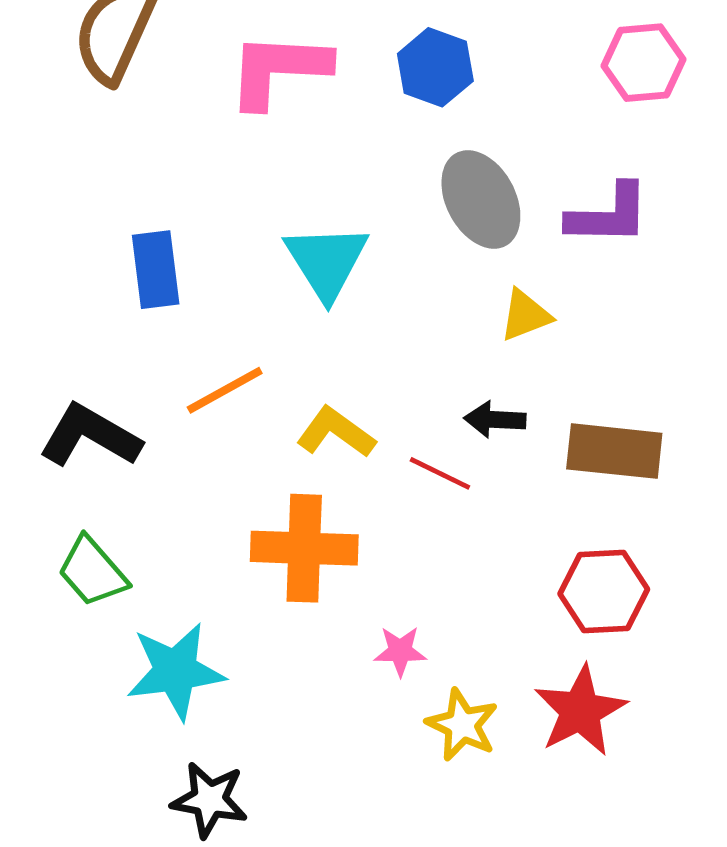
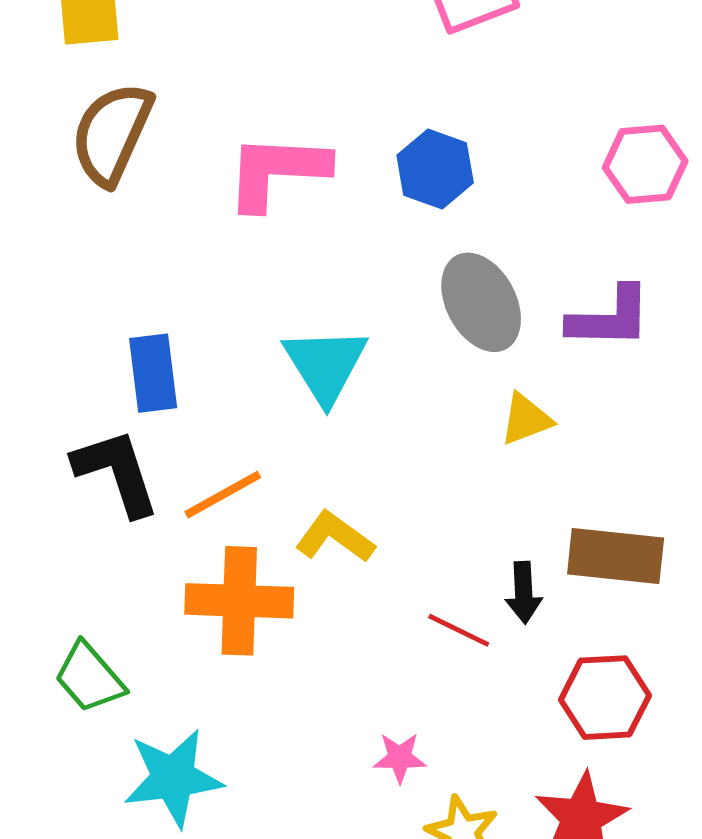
black arrow: (495, 419) -> (524, 593), moved, turned -96
black L-shape: (90, 436) -> (117, 472), moved, turned 42
red line: (440, 473) -> (459, 630), moved
orange cross: (304, 548) -> (239, 601), moved

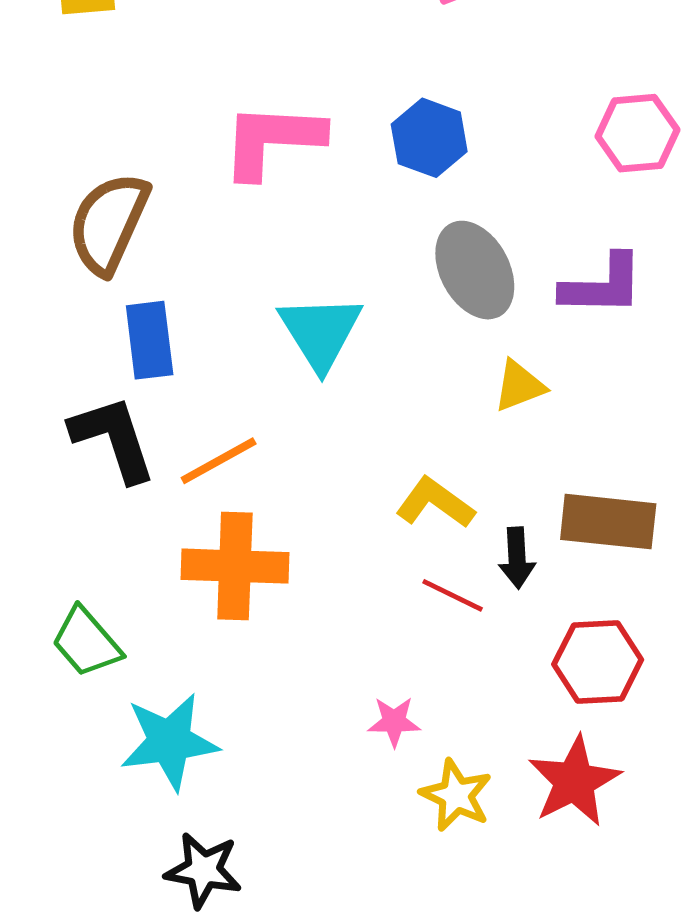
brown semicircle: (112, 134) -> (109, 223), moved
yellow L-shape: (335, 537) -> (435, 503), moved

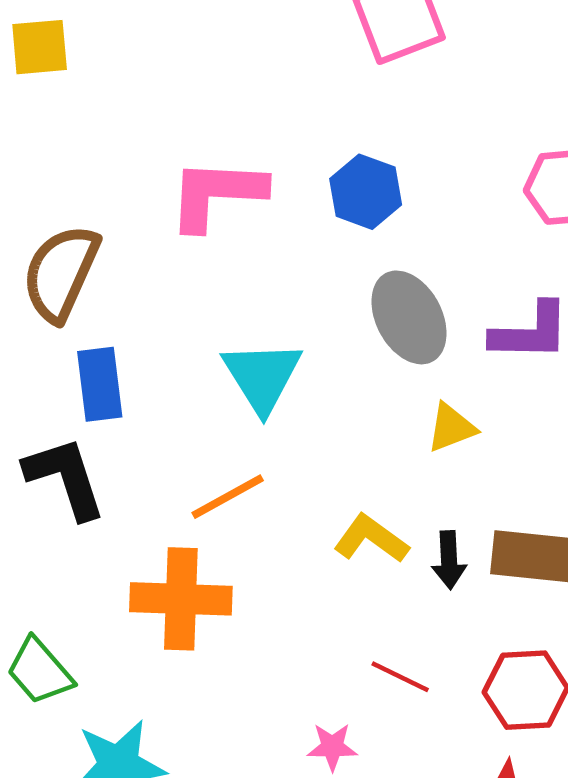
orange line: (219, 461) -> (228, 497), moved
black arrow: (517, 558) -> (449, 560), moved
red line: (453, 595) -> (400, 677), moved

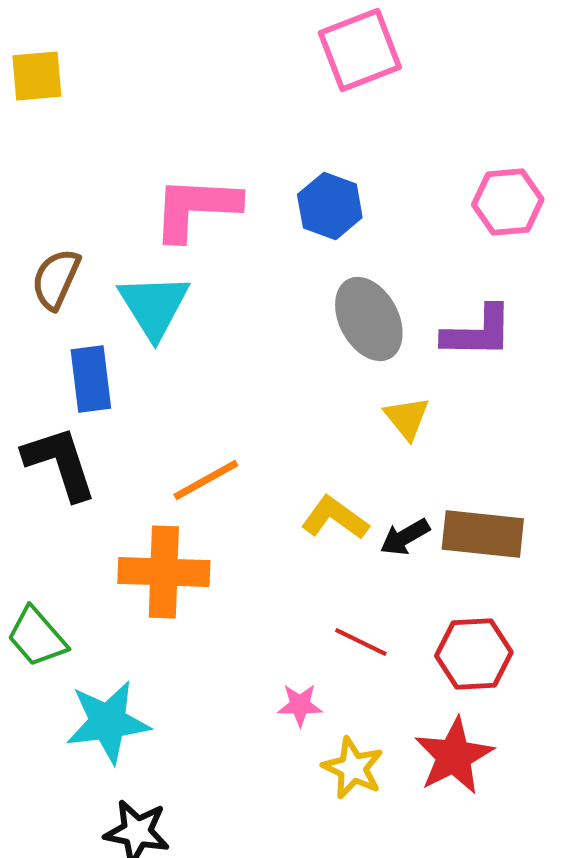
brown semicircle: (61, 273) -> (56, 279), size x0.7
cyan triangle: (262, 376) -> (154, 306), moved
yellow triangle: (451, 428) -> (407, 418), turned -48
black arrow: (449, 560) -> (405, 537), turned 63

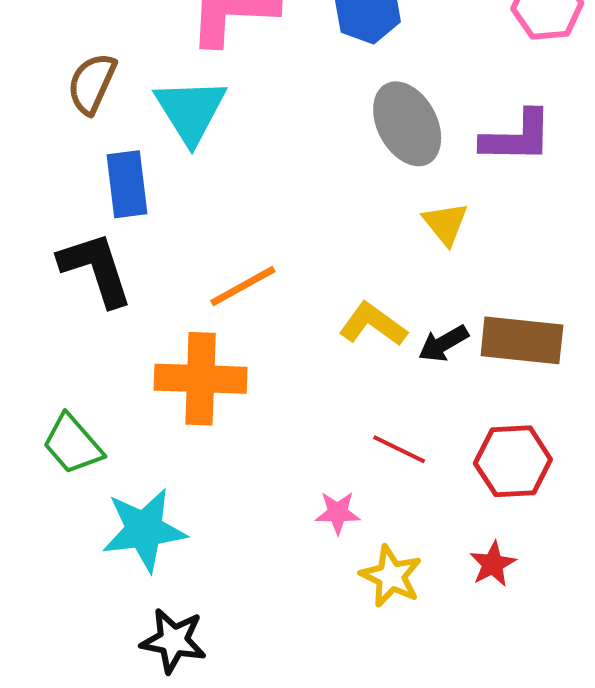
red star: (454, 756) -> (493, 564), size x0.6

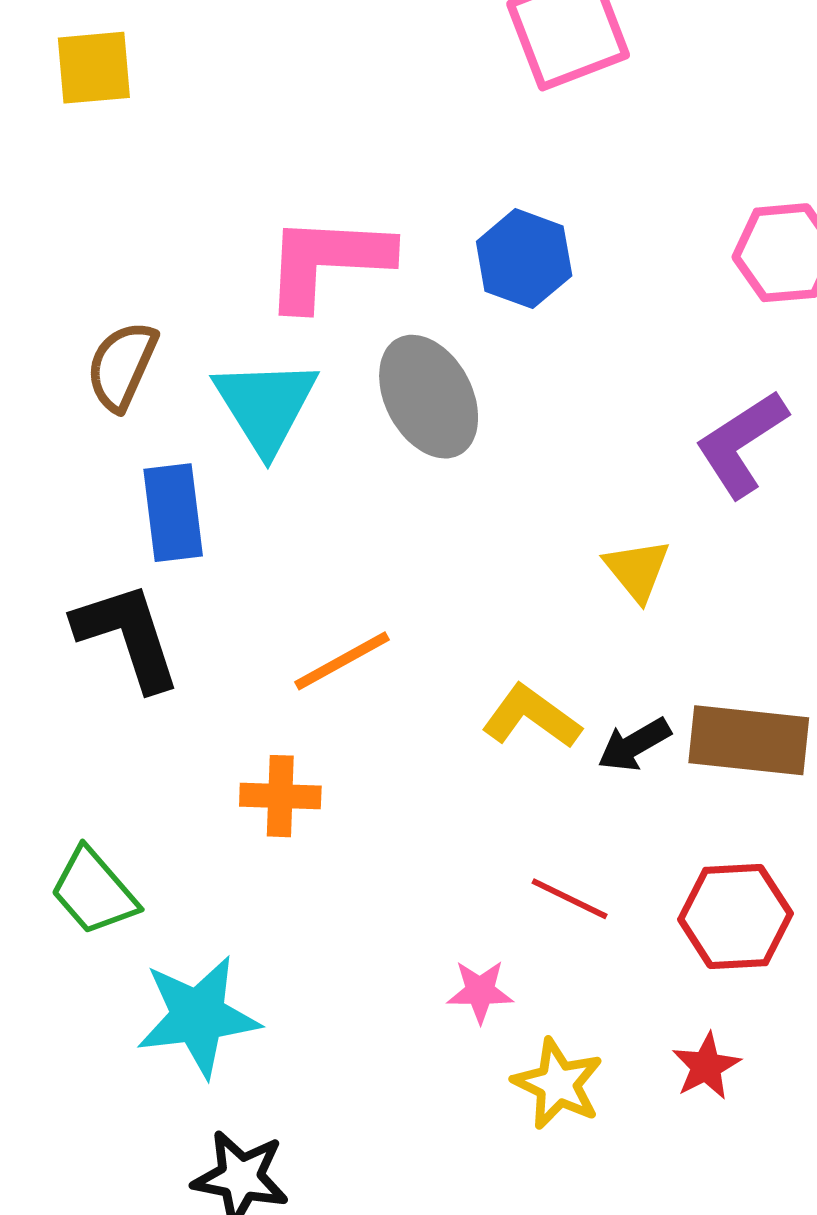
gray ellipse: (407, 124) -> (429, 397), moved
purple L-shape: (517, 137) -> (741, 444), turned 146
orange cross: (201, 379) -> (280, 796), size x0.6

